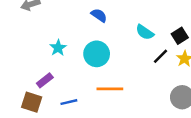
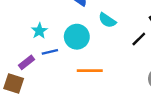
cyan semicircle: (145, 32) -> (107, 20), moved
blue line: (69, 102) -> (50, 52), moved

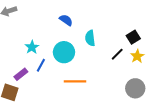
cyan semicircle: (107, 20) -> (90, 38), turned 49
blue line: (50, 52) -> (41, 65), turned -48

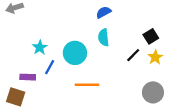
blue semicircle: (66, 20) -> (104, 12), moved, turned -64
purple rectangle: (21, 74) -> (28, 77), turned 40

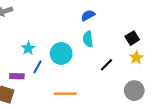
black line: (133, 55) -> (106, 65), moved
orange line: (87, 85) -> (65, 94), moved

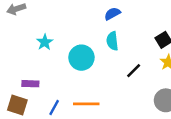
cyan star: (28, 48) -> (45, 42), moved
blue line: (37, 67) -> (54, 107), moved

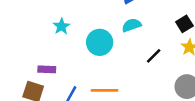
cyan semicircle: (112, 41) -> (132, 25), turned 78

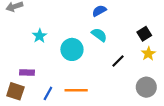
cyan semicircle: (132, 25) -> (99, 35), turned 56

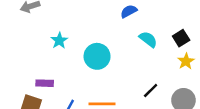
cyan semicircle: (99, 35) -> (148, 39), moved
black line: (118, 61) -> (151, 90), moved

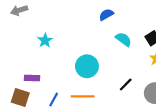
cyan circle: (97, 56) -> (87, 66), moved

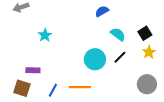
cyan circle: (87, 66) -> (95, 59), moved
black line: (126, 85) -> (120, 57), moved

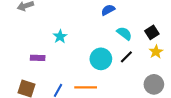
cyan star: (45, 35) -> (60, 36), moved
purple rectangle: (33, 70) -> (38, 58), moved

